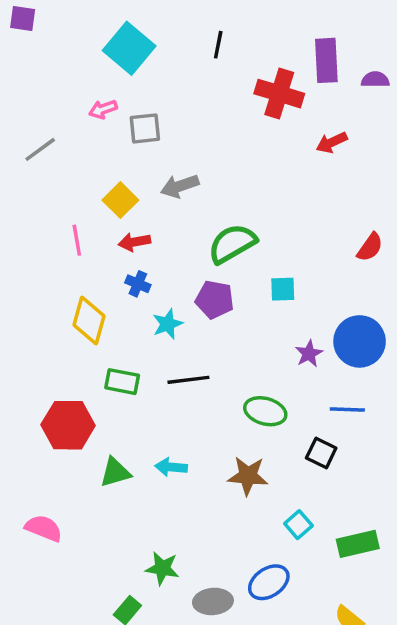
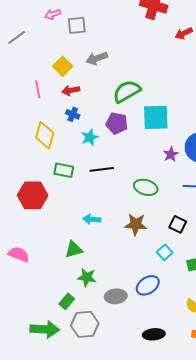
cyan square: (283, 289) -> (156, 117), size x1.8
black square: (321, 453) -> (178, 224), moved
green triangle: (115, 472) -> (74, 249), moved

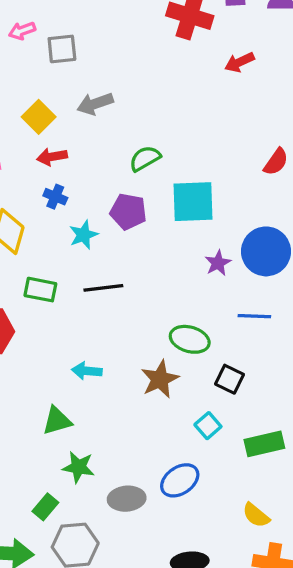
green semicircle: (127, 91) -> (145, 158), size x0.7
green ellipse: (146, 187) -> (190, 339), moved
brown star: (136, 224) -> (160, 379), turned -30

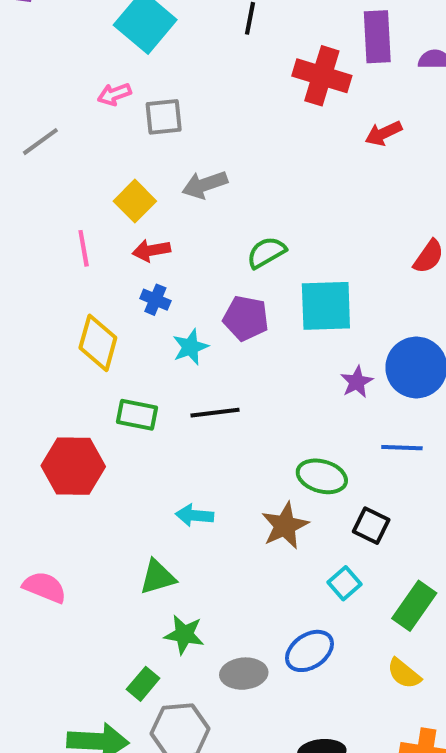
green rectangle: (264, 444) -> (414, 606), turned -42
yellow semicircle: (256, 515) -> (404, 674), moved

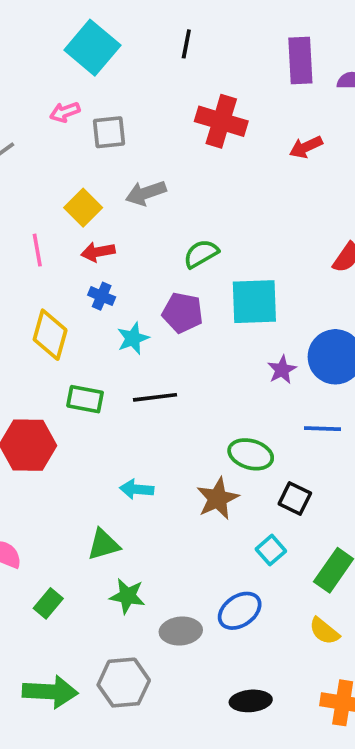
red cross: (322, 76) -> (221, 121), moved
green rectangle: (143, 684) -> (48, 603), moved

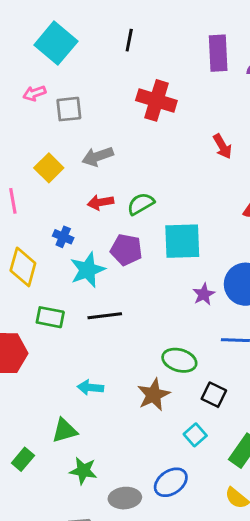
red arrow: (306, 147) -> (222, 146), moved, turned -95
red arrow: (98, 252) -> (100, 202), moved
cyan star: (133, 338) -> (88, 270), size x1.4
green rectangle: (48, 603) -> (23, 459), moved

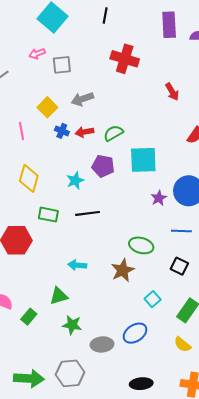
blue cross: (63, 237) -> (62, 131), moved
cyan star: (88, 270) -> (75, 180), size x0.7
black square: (214, 395) -> (179, 266), moved

